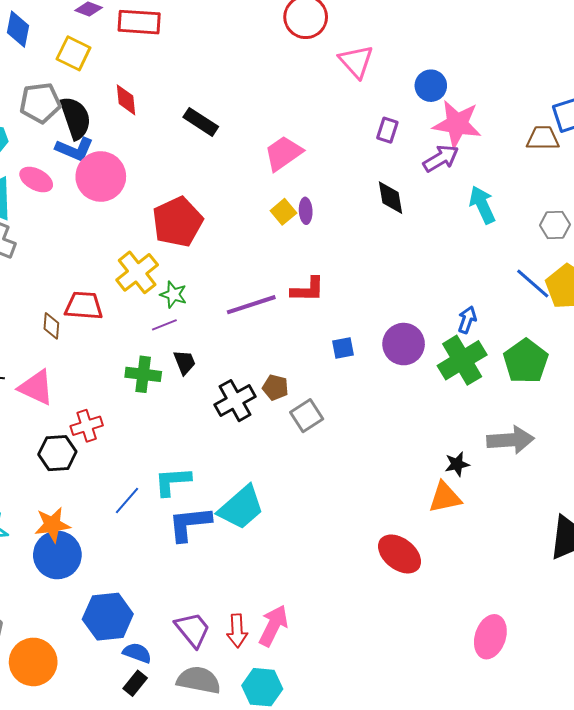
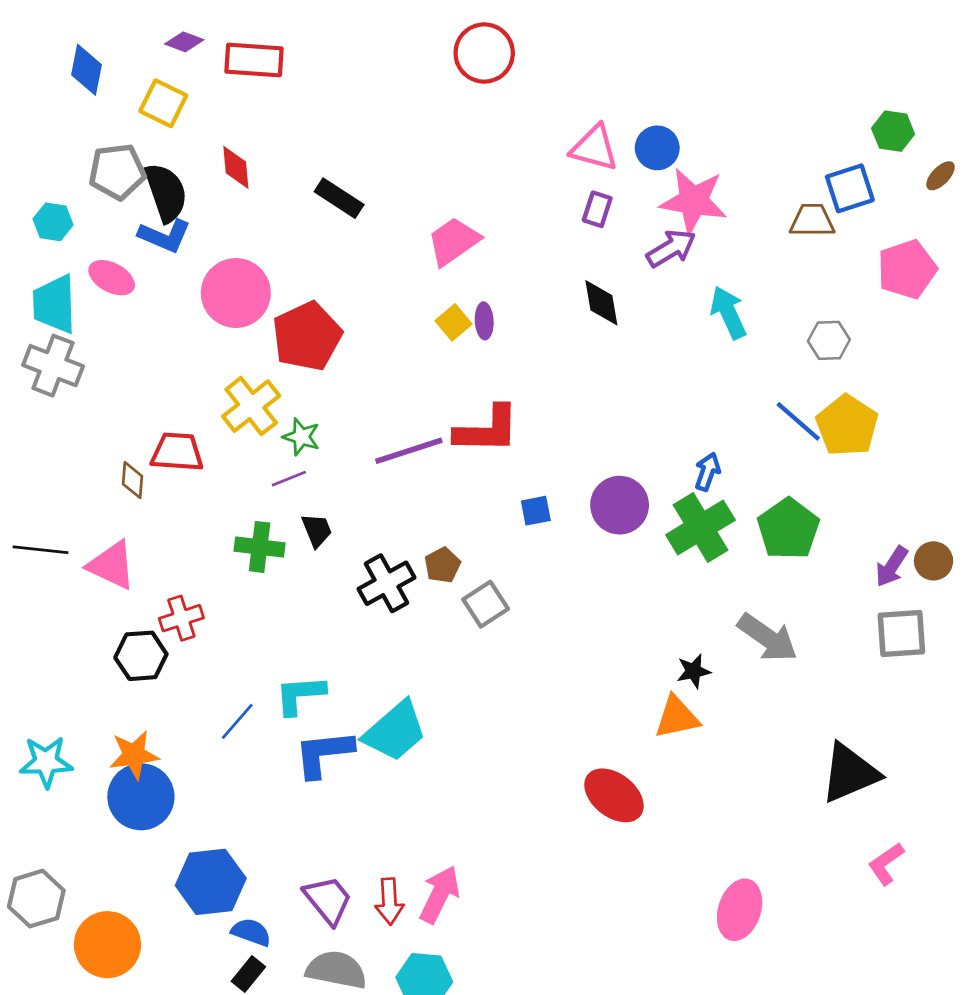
pink triangle: (356, 61) -> (594, 148), moved, turned -33
pink circle: (101, 176) -> (236, 293), moved
red L-shape: (308, 290) -> (487, 430), size x1.4
brown pentagon: (275, 387) -> (442, 565), turned 30
gray arrow: (511, 440) -> (767, 638), turned 39

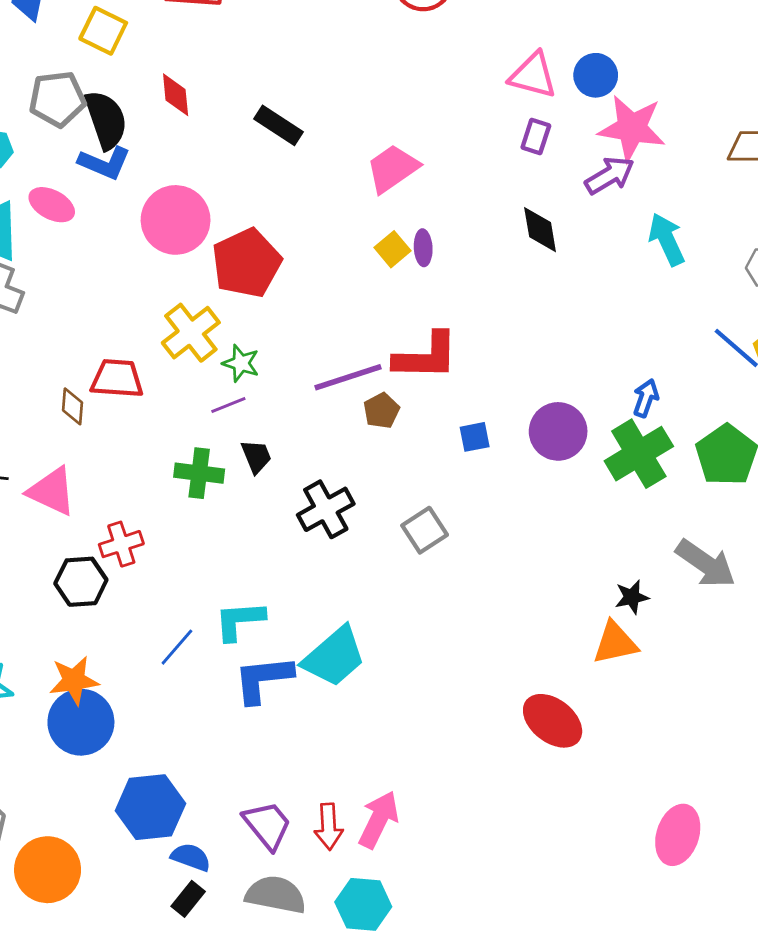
brown pentagon: (442, 565) -> (381, 411), moved

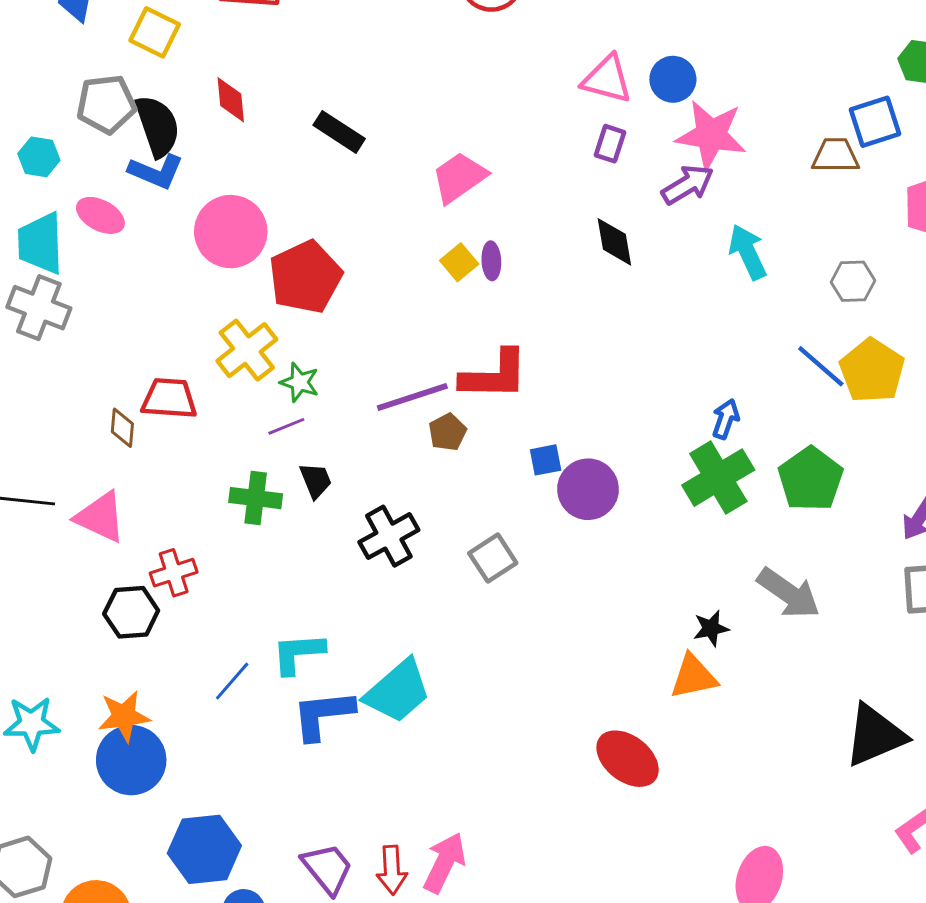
purple circle: (558, 431) -> (588, 489), moved

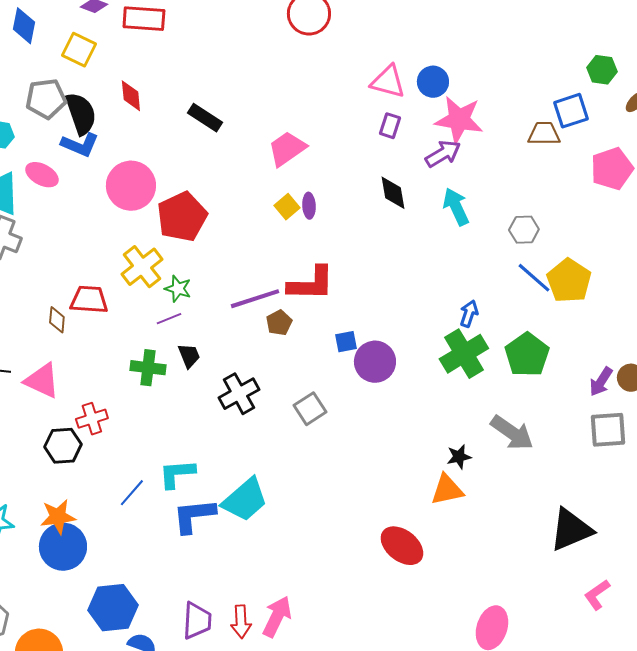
cyan arrow: (748, 252) -> (456, 207), moved
gray hexagon: (853, 281) -> (524, 230), moved
purple trapezoid: (327, 868) -> (197, 621), turned 42

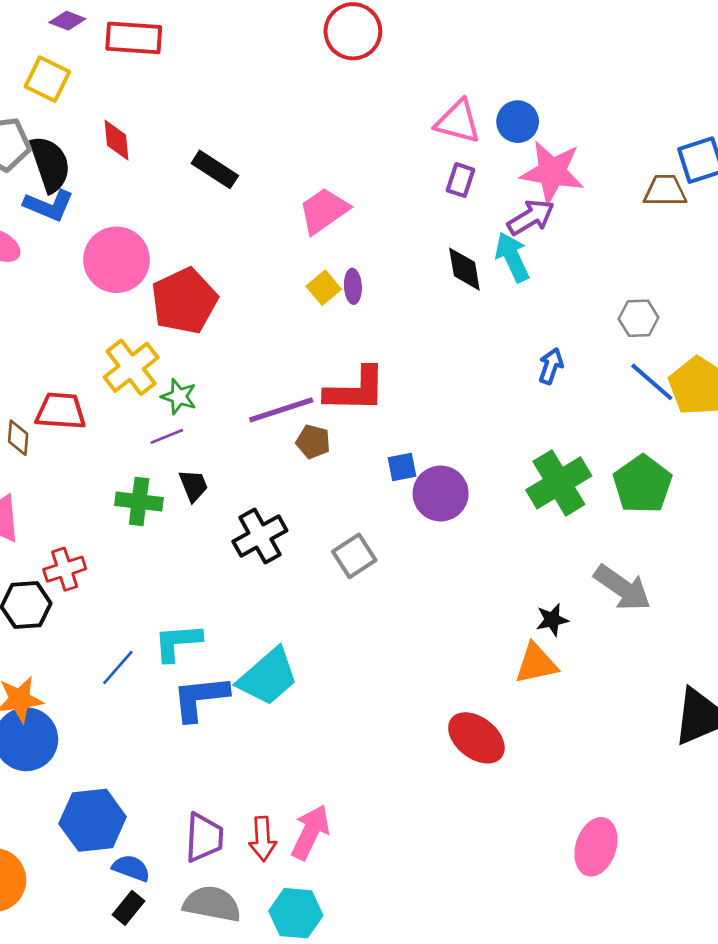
cyan arrow: (456, 207) -> (512, 257), moved
blue arrow: (469, 314) -> (551, 366), moved
brown pentagon: (279, 323) -> (313, 442), turned -30

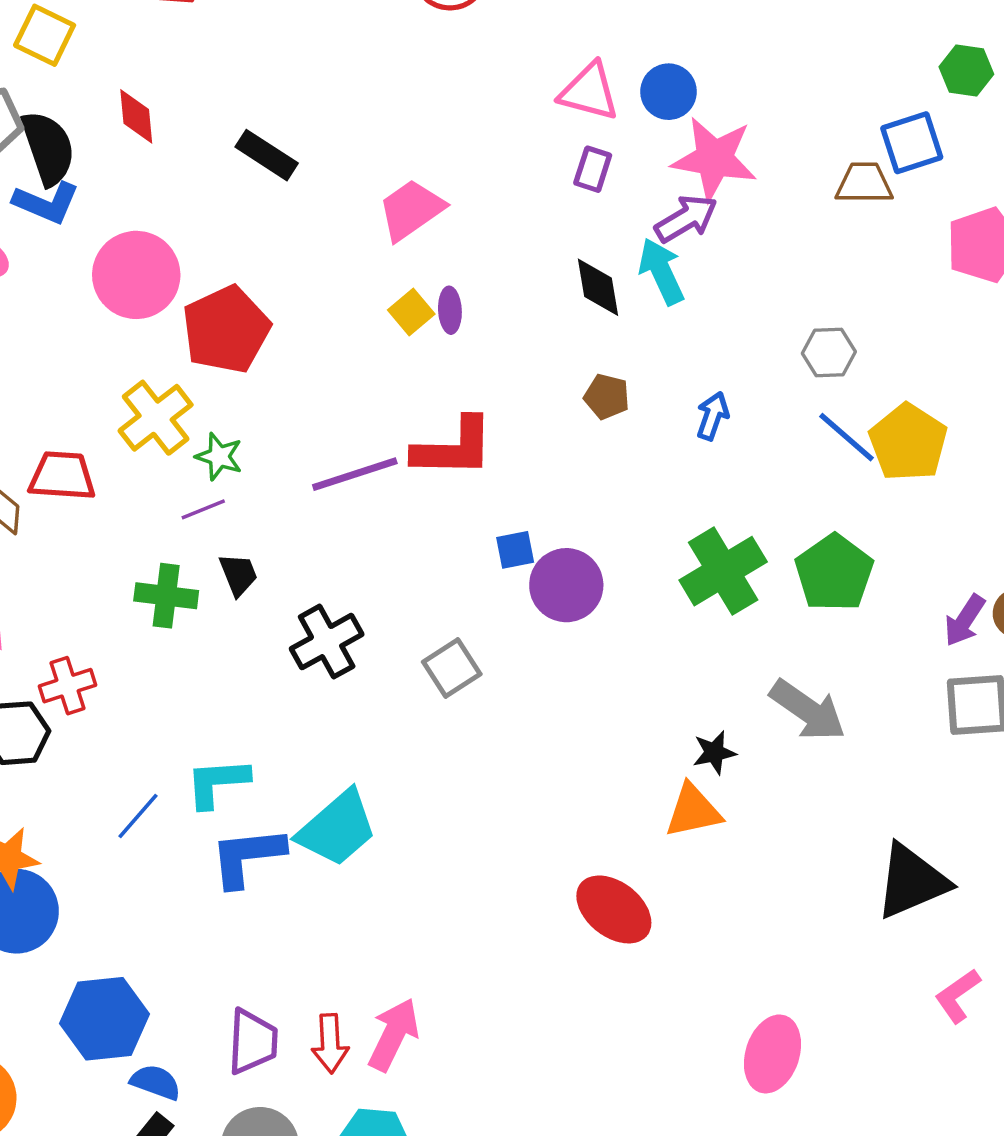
brown pentagon: (313, 442) -> (607, 397), moved

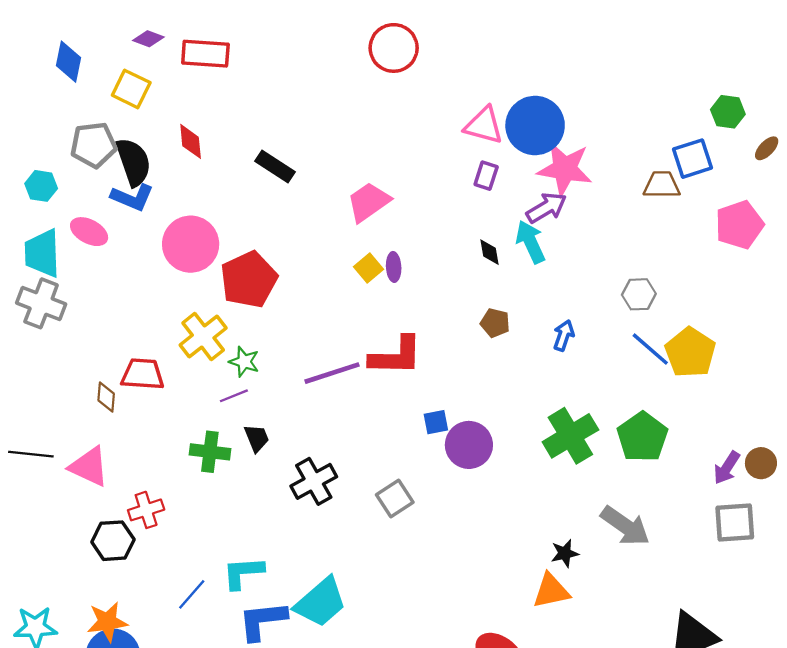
blue circle: (669, 92) -> (535, 125), size x1.6
black diamond: (598, 287) -> (489, 252), size x0.7

